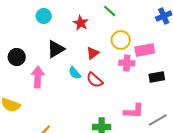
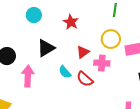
green line: (110, 11) -> (115, 10), moved, turned 56
pink cross: (127, 63) -> (102, 63), moved

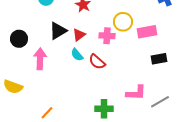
red triangle: (83, 52) -> (79, 35), moved
pink cross: (102, 63) -> (107, 36), moved

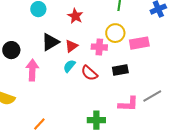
cyan semicircle: (77, 55) -> (69, 66), turned 80
black rectangle: (159, 59) -> (120, 70), moved
gray line: (160, 102) -> (152, 96), moved

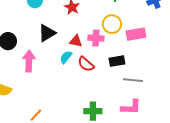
red triangle: (71, 46) -> (76, 41), moved, turned 48
gray line: (152, 96) -> (133, 80), moved, turned 36
pink L-shape: (128, 104) -> (131, 107), moved

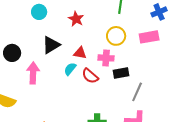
pink rectangle: (136, 34) -> (149, 37), moved
pink cross: (96, 38) -> (106, 58), moved
gray line: (133, 80) -> (137, 92), turned -72

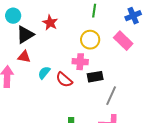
pink rectangle: (149, 37) -> (123, 41), turned 54
black triangle: (51, 45) -> (25, 35), moved
red triangle: (80, 53) -> (24, 57), moved

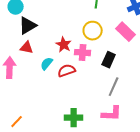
red star: (50, 23) -> (64, 45), moved
black rectangle: (95, 77) -> (109, 60), moved, turned -56
red semicircle: (64, 80) -> (67, 71), turned 120

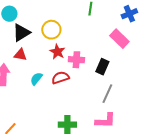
yellow circle: (93, 31) -> (51, 30), moved
cyan semicircle: (47, 64) -> (36, 79), moved

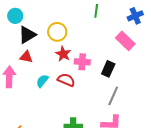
red semicircle: (60, 78) -> (66, 80), turned 42

